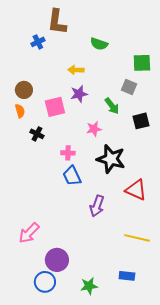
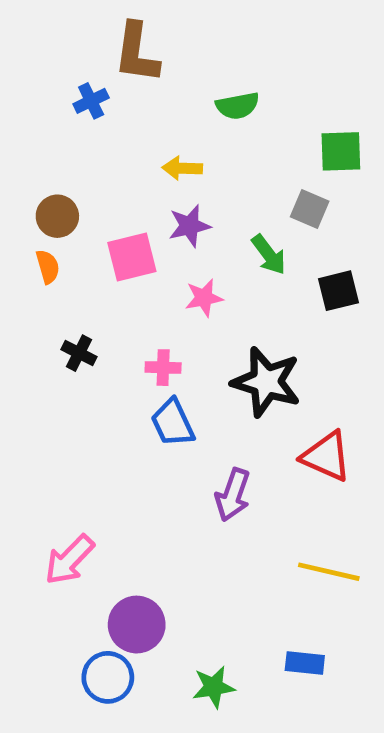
green semicircle: (99, 44) -> (238, 106), turned -30
pink star: (94, 129) -> (204, 298), moved
black cross: (37, 134) -> (79, 353), moved

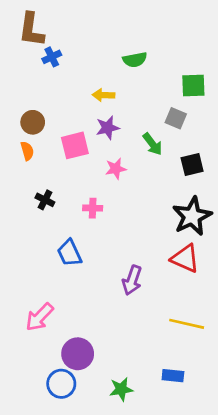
brown L-shape: (137, 53) -> (31, 30), moved
black star: (266, 382) -> (192, 216), moved, turned 30
blue trapezoid: (173, 423) -> (69, 253), moved

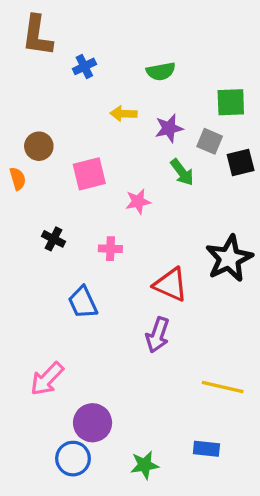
blue cross: (52, 57) -> (84, 66), moved
purple star: (108, 128) -> (169, 128), moved
orange semicircle: (27, 151) -> (18, 179), moved
black square: (192, 164) -> (241, 162), moved
red triangle: (185, 258) -> (171, 284), moved

